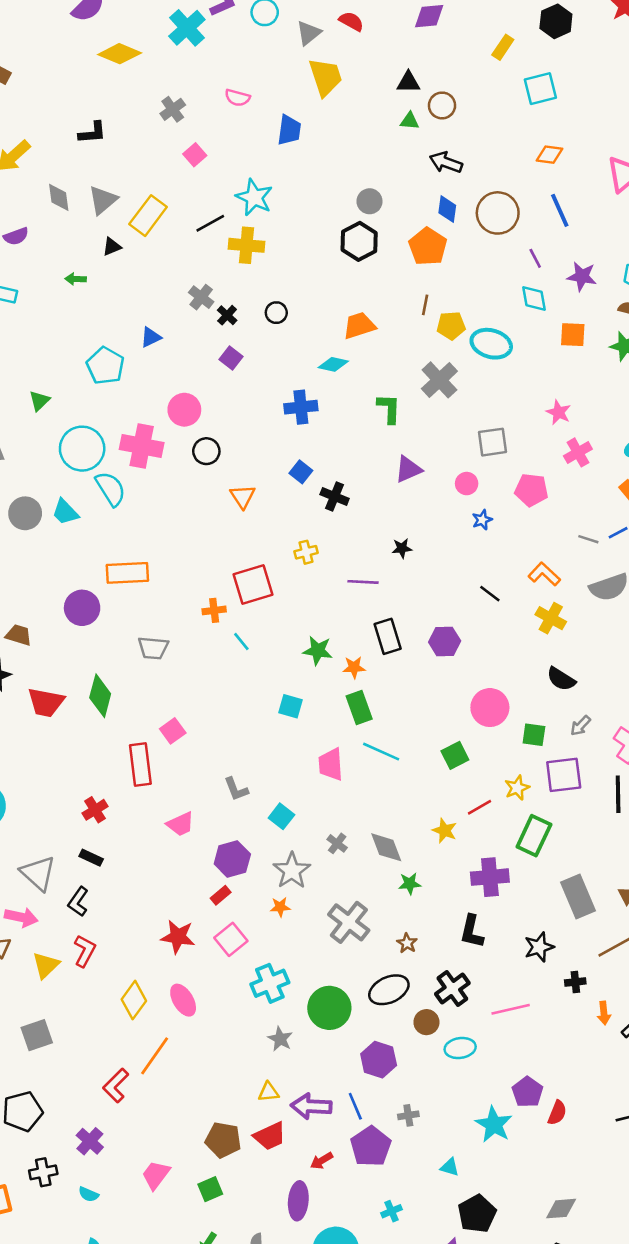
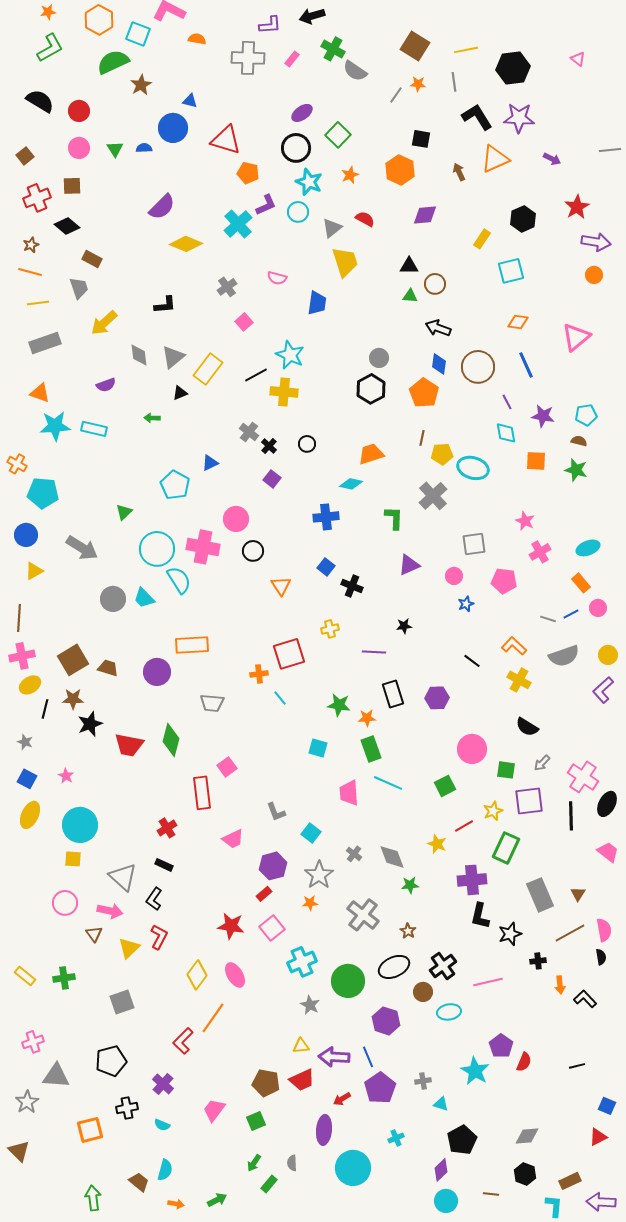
brown trapezoid: (19, 635) -> (108, 668), moved
black L-shape: (472, 931) -> (480, 916), moved
gray cross: (408, 1115) -> (423, 1081), moved

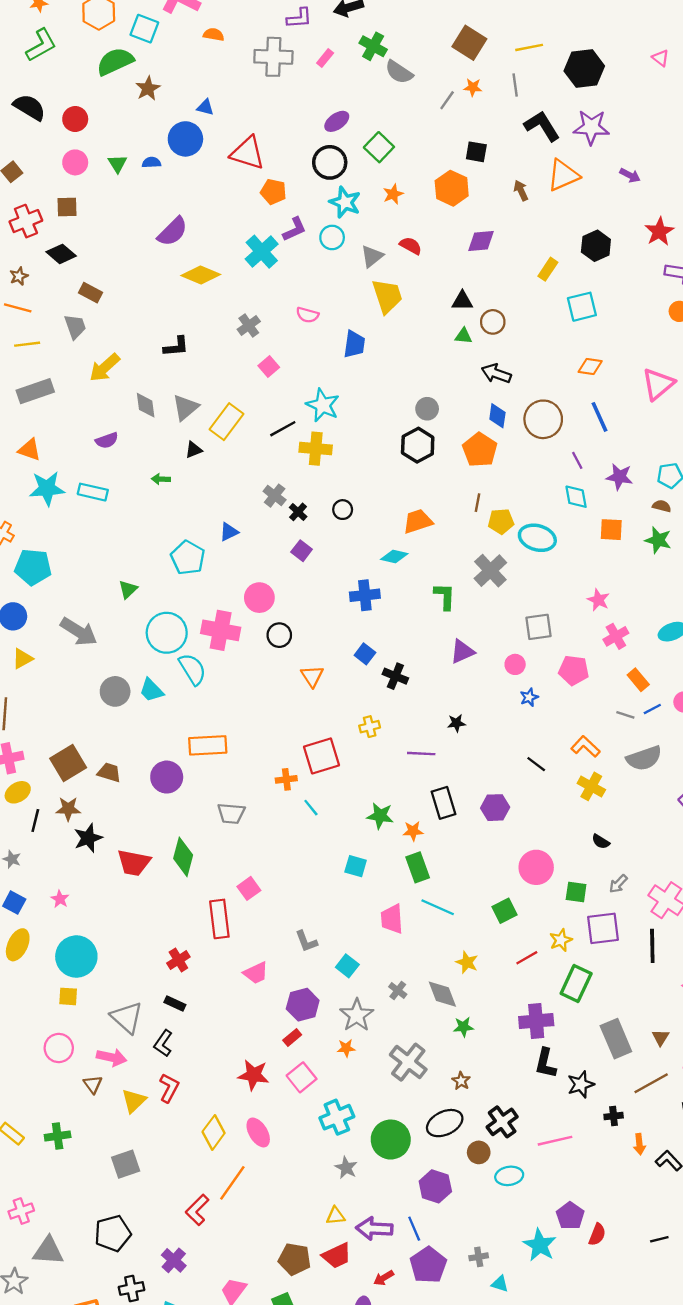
orange rectangle: (581, 583) -> (638, 680), moved
black semicircle: (527, 727) -> (601, 842), size x0.7
yellow star: (437, 844) -> (467, 962), moved

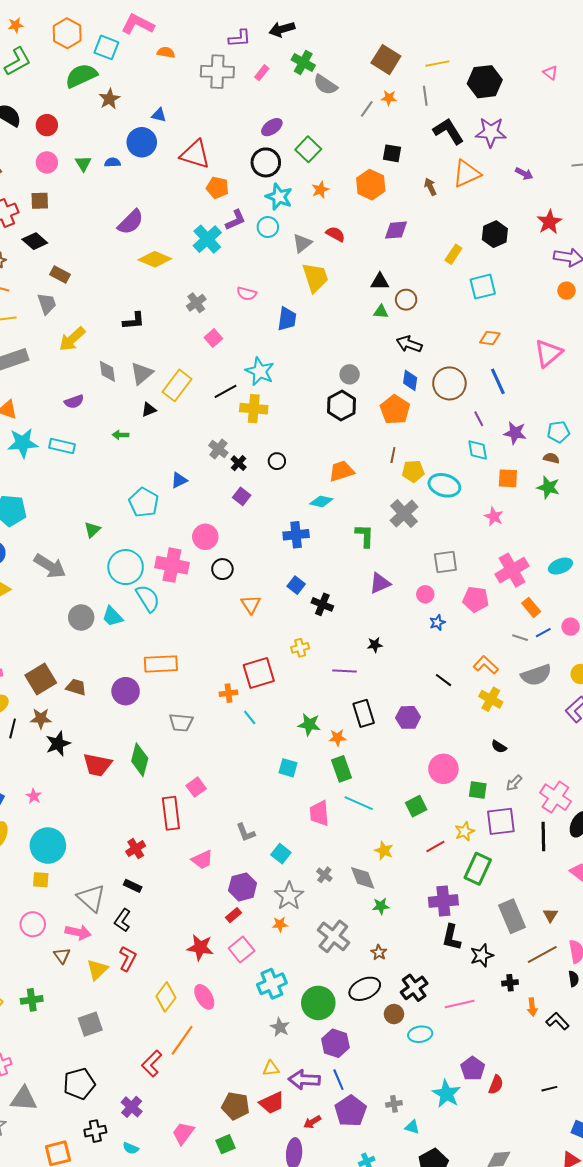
pink star: (598, 600) -> (494, 517), moved
pink cross: (616, 636) -> (512, 570), size x1.5
purple hexagon: (435, 1186) -> (335, 1043), moved

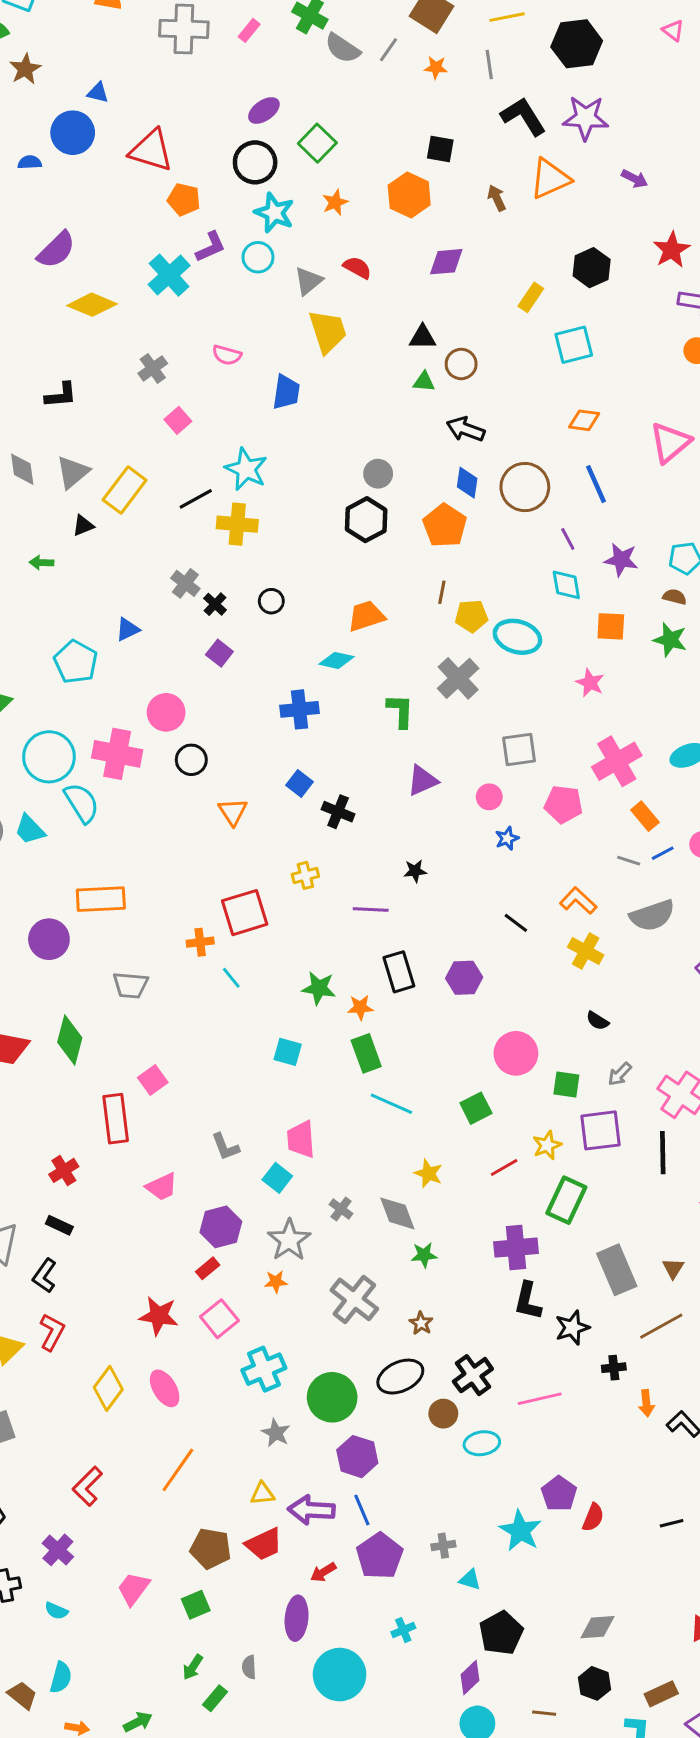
gray line: (367, 109) -> (388, 50), moved
pink trapezoid: (319, 813) -> (301, 1139), moved
orange line: (182, 1040) -> (178, 1470), moved

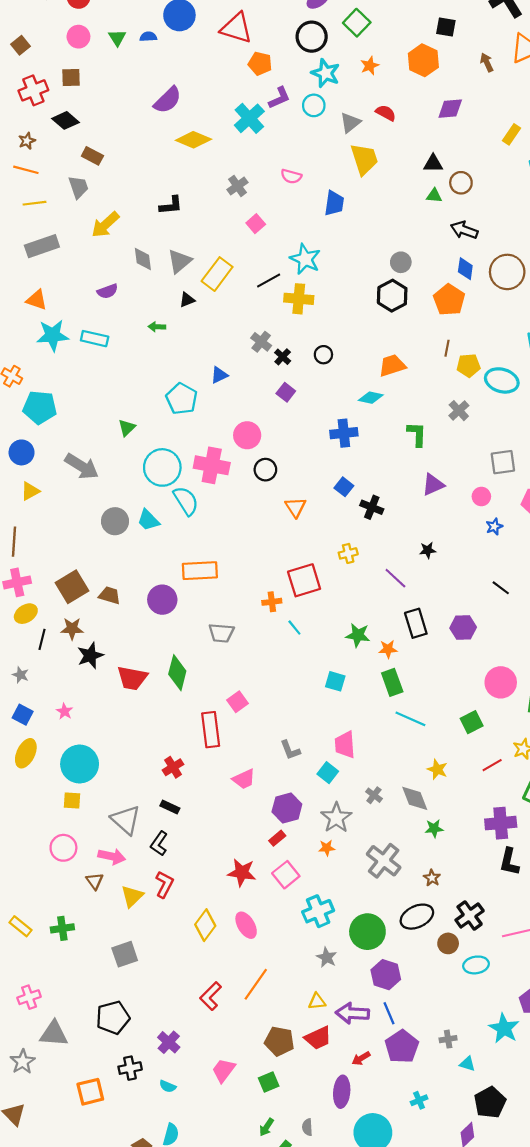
gray cross: (458, 678) -> (459, 411), size x0.7
purple line: (371, 910) -> (395, 578), turned 40
red L-shape: (88, 1486) -> (211, 996), moved

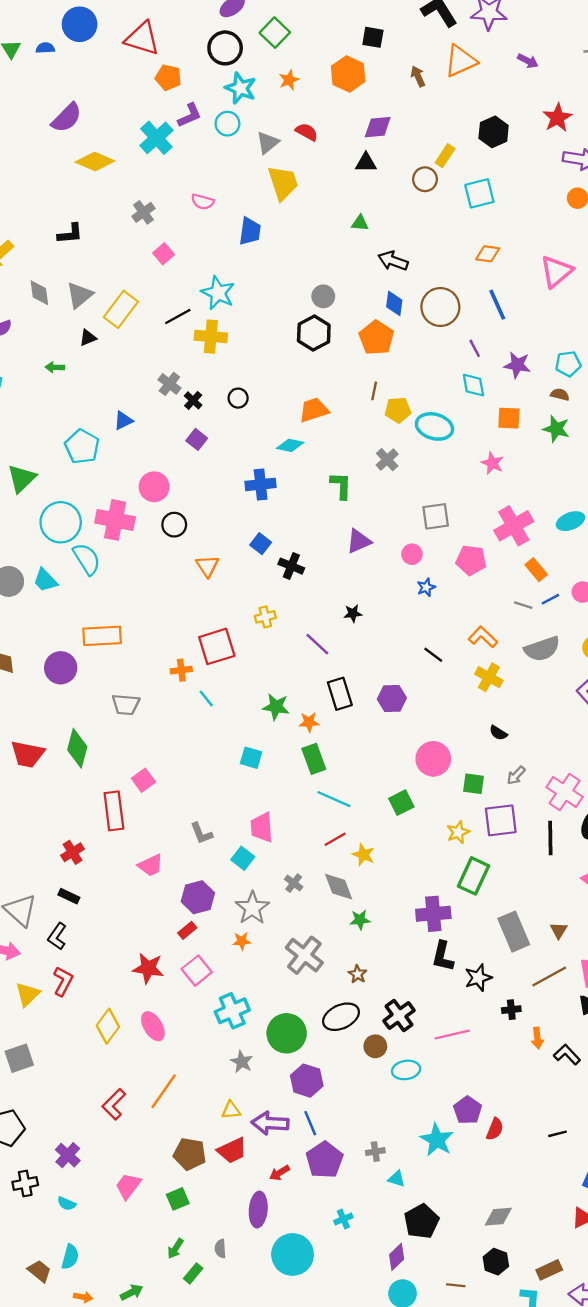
black triangle: (433, 163) -> (366, 163), moved
brown circle: (461, 183) -> (425, 179), moved
green triangle: (127, 428) -> (22, 479), size x1.5
red line: (492, 765) -> (335, 839), moved

